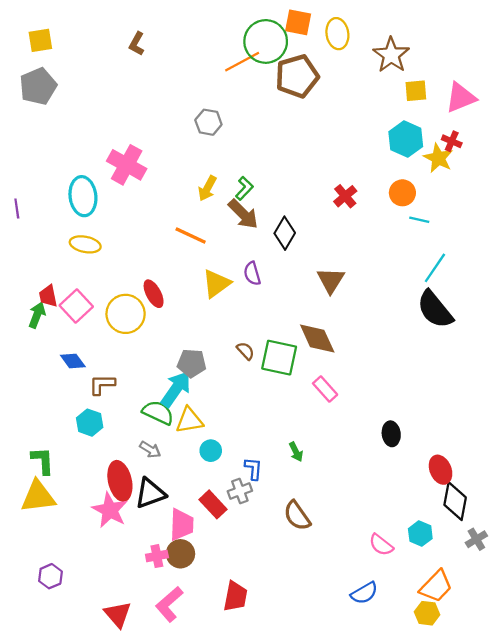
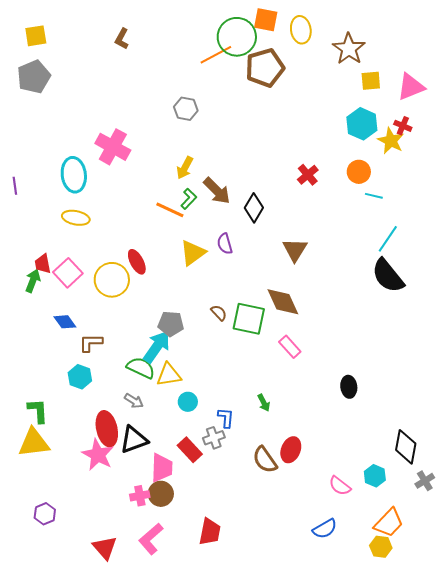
green L-shape: (244, 188) -> (189, 199), moved
red ellipse: (441, 470) -> (291, 450), moved, turned 45

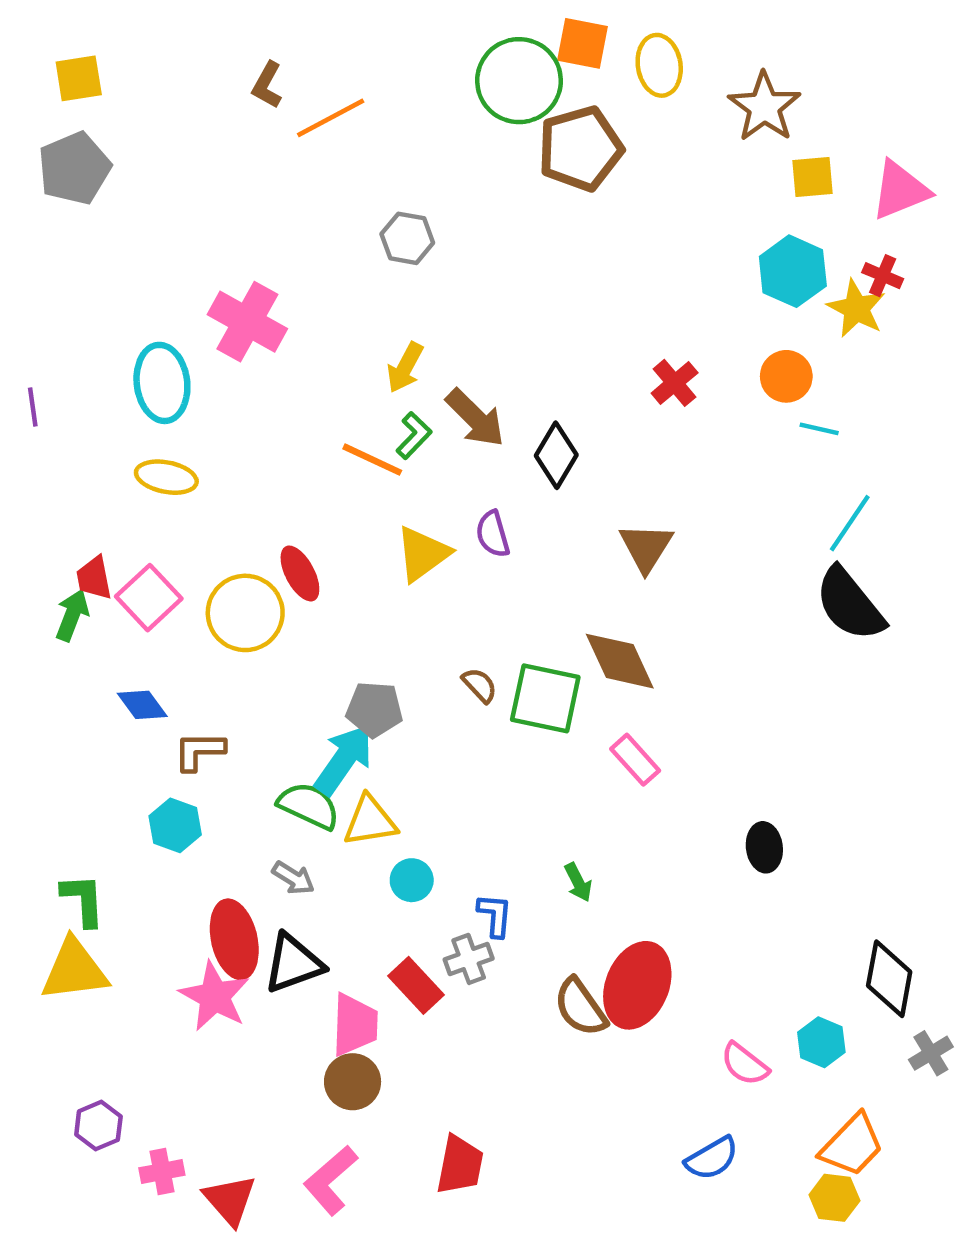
orange line: (216, 55) -> (331, 118), moved
red ellipse: (291, 450) -> (637, 985), size x1.5
pink cross: (140, 496) -> (162, 1172), moved

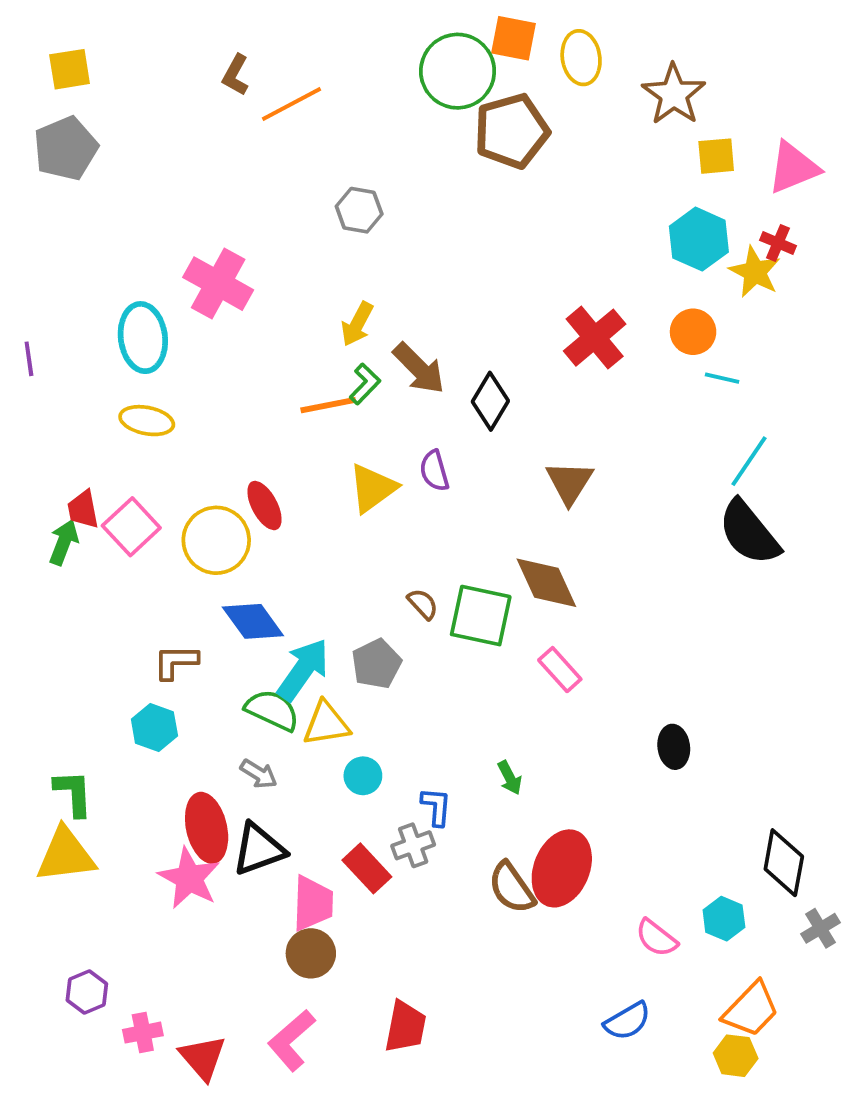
red cross: (675, 383) -> (595, 338), size x1.5
orange line: (372, 460) -> (328, 405), turned -36
blue diamond: (142, 705) -> (253, 621), moved, size x1.4
gray pentagon: (374, 709) -> (376, 664), moved, turned -30

